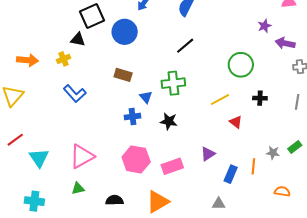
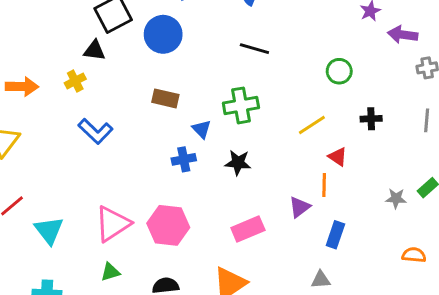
black line: (185, 46) -> (254, 49), turned 60
green circle: (241, 65) -> (339, 71), size x0.7
pink hexagon: (136, 159) -> (168, 225), moved
orange line: (253, 166) -> (324, 185), moved

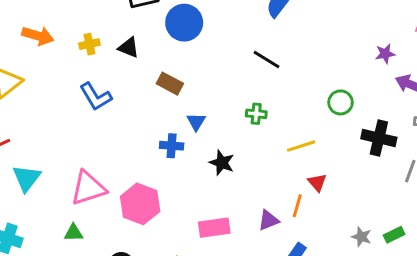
black triangle: (94, 51) -> (129, 47), moved
green cross: (241, 105) -> (256, 114), moved, size x0.6
black cross: (371, 119) -> (379, 138), moved, size x1.6

